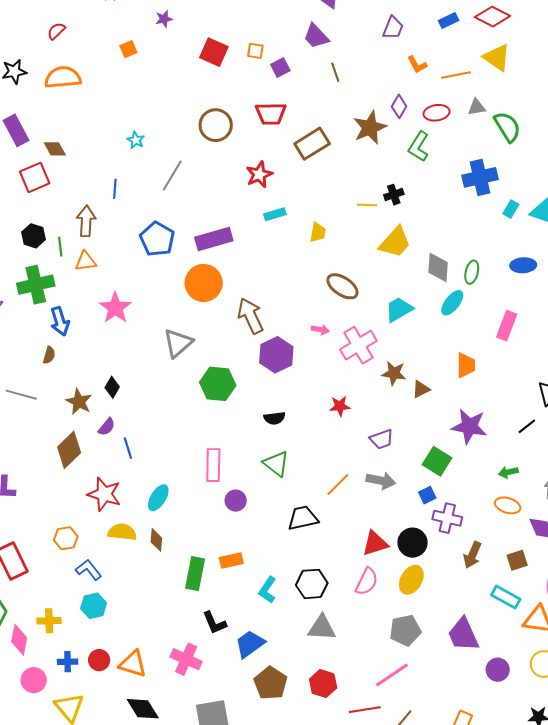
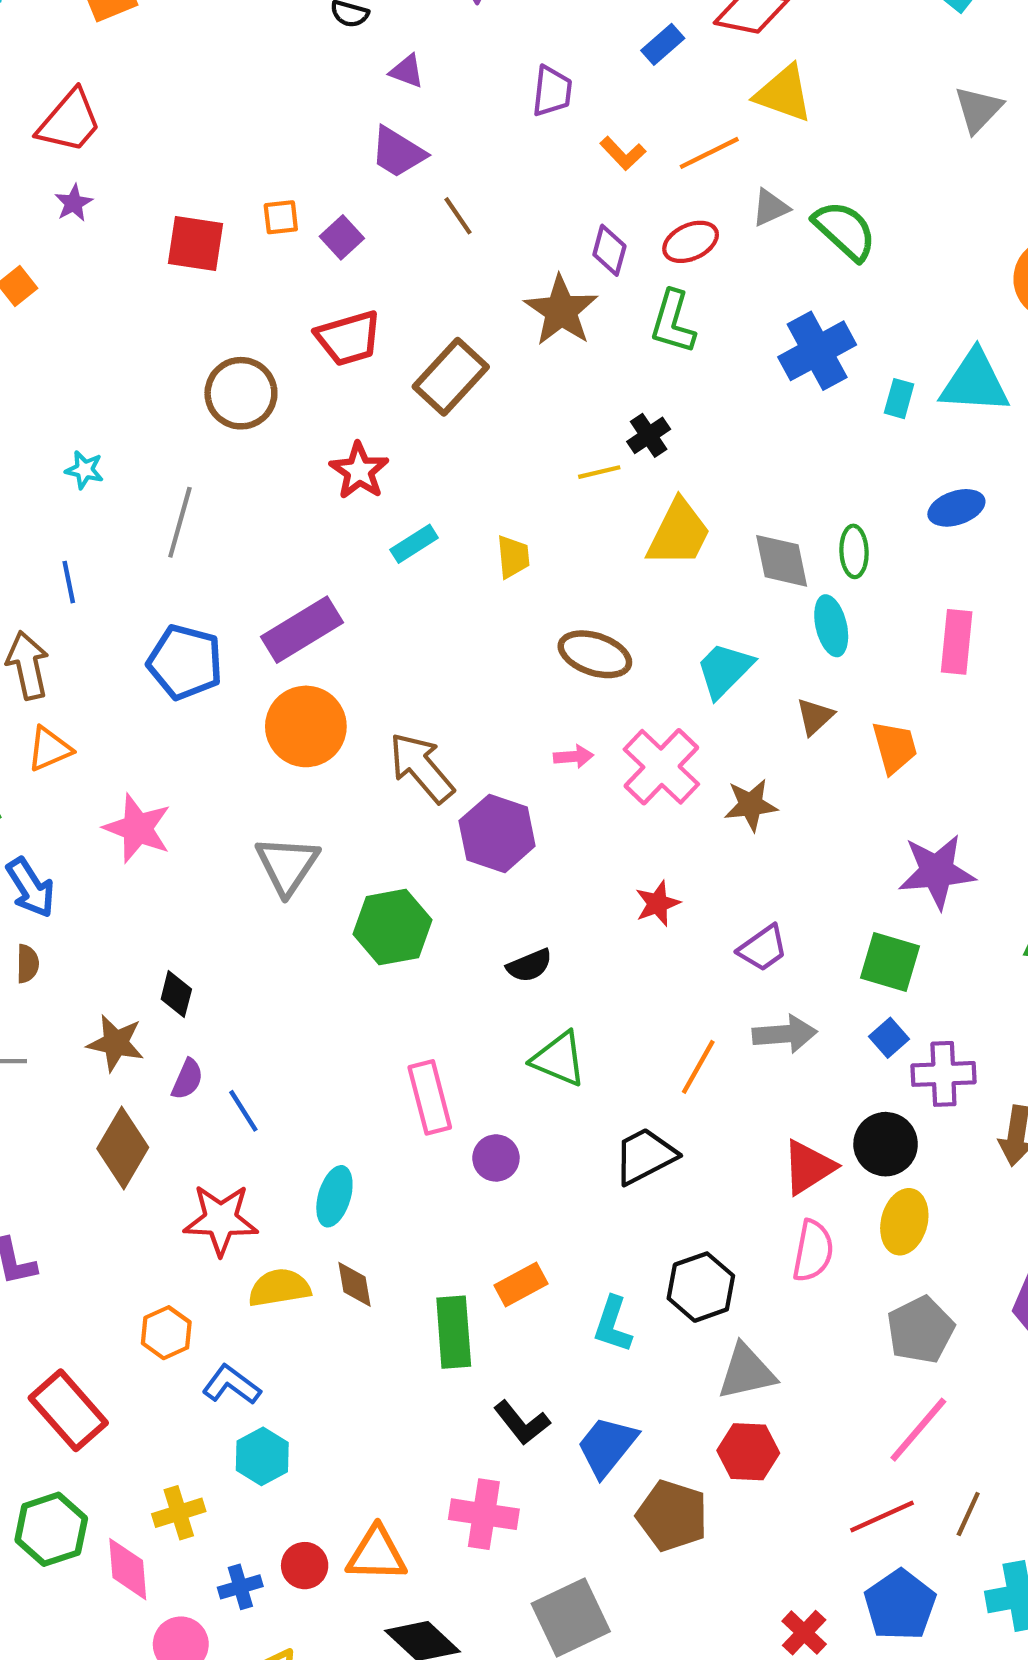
cyan ellipse: (452, 303) -> (831, 626), turned -36
brown triangle: (421, 389) -> (815, 717), moved
red hexagon: (323, 683) -> (748, 1452), moved

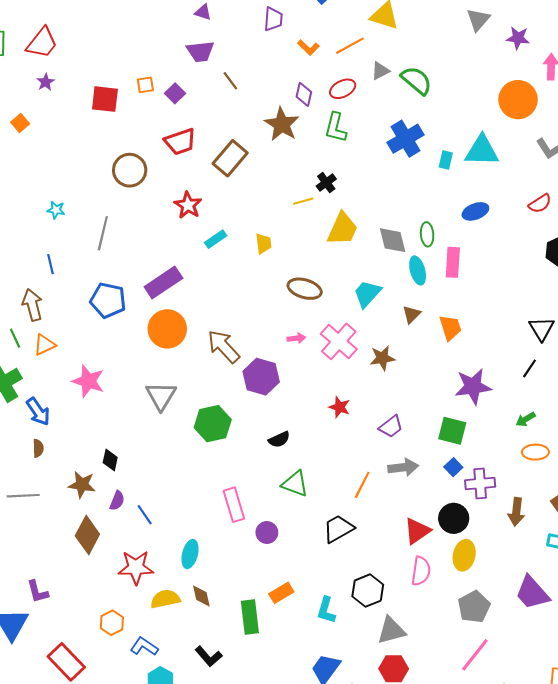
purple trapezoid: (398, 152) -> (200, 51), turned -36
pink rectangle: (957, 642) -> (453, 262), moved
red star: (658, 903) -> (340, 407), turned -30
black L-shape: (522, 1423) -> (209, 656), moved

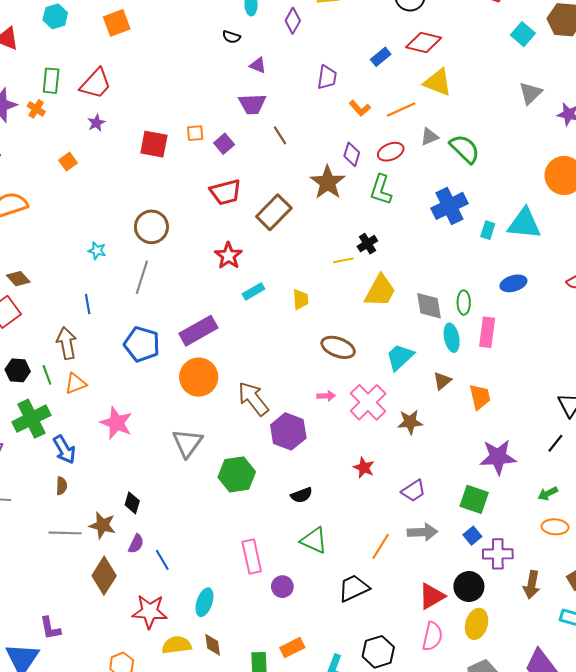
brown circle: (130, 170) -> (151, 227), moved
gray line: (23, 496) -> (65, 533), moved

